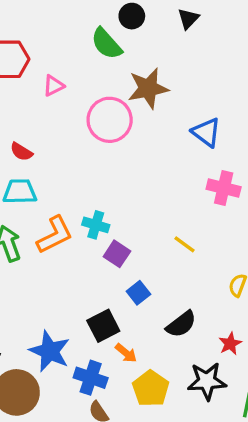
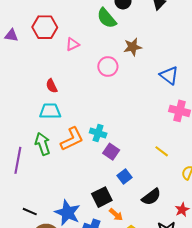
brown star: (148, 88) -> (133, 47), size x0.7
pink circle: (110, 120) -> (108, 67), size x0.7
red semicircle: (21, 152) -> (52, 86), turned 32
yellow line: (185, 244) -> (162, 151), moved

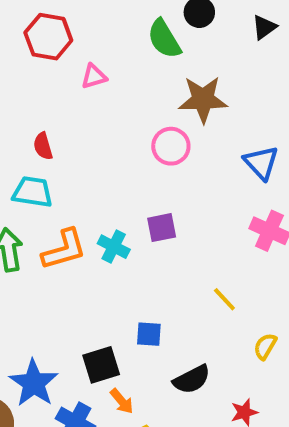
brown star: (133, 47) -> (203, 99), size x1.4
pink circle: (108, 67) -> (171, 146), moved
purple square: (111, 152) -> (162, 228), moved, turned 35
blue square: (124, 176) -> (149, 334), turned 32

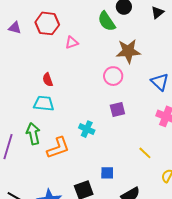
purple square: (162, 228) -> (117, 109), moved
orange L-shape: (64, 249) -> (58, 148), moved

